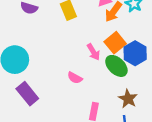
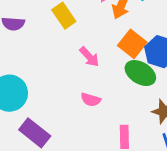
pink arrow: (93, 52) -> (89, 57), moved

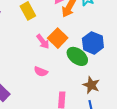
orange square: (132, 44) -> (58, 38), moved

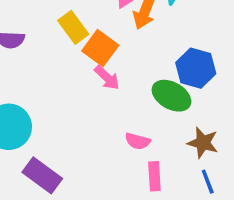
orange square: (58, 38) -> (100, 48), moved
pink semicircle: (41, 72) -> (138, 141), moved

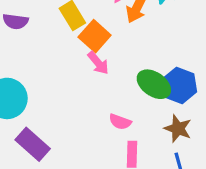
blue hexagon: (196, 68) -> (179, 85), moved

